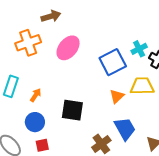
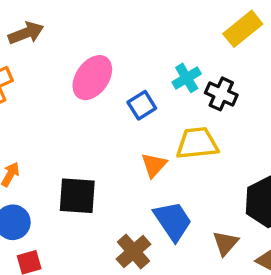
pink ellipse: (68, 48) -> (92, 78), moved
blue square: (113, 62) -> (142, 105), size x0.6

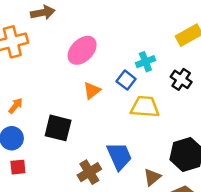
black cross: (221, 94) -> (181, 79), moved
blue square: (142, 105) -> (126, 80), moved, turned -30
orange triangle: (154, 165) -> (92, 91), moved

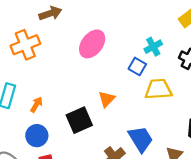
orange triangle: (92, 91) -> (107, 99), moved
black square: (58, 128) -> (79, 120), turned -30

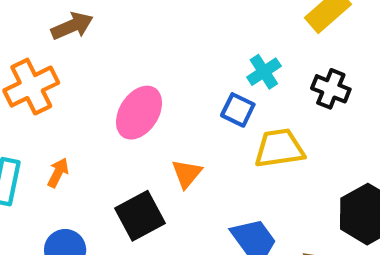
pink ellipse: (92, 44) -> (139, 113), moved
orange arrow: (36, 105) -> (58, 173), moved

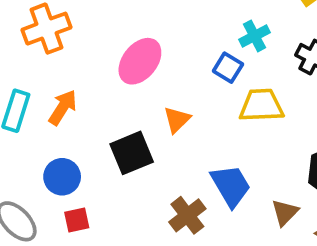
orange arrow: (58, 173) -> (63, 107), size x1.4

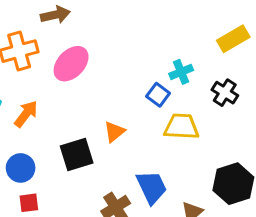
pink ellipse: (140, 61) -> (71, 64), moved

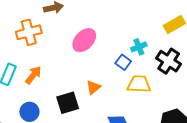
pink ellipse: (71, 64) -> (84, 40), moved
black cross: (225, 93) -> (169, 61), size x1.4

